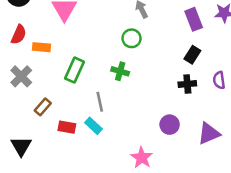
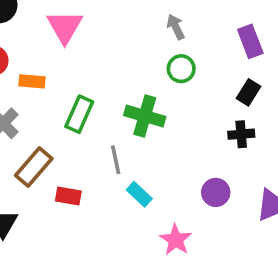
green circle: (132, 38) -> (181, 69), moved
green cross: (120, 71) -> (145, 116), size x1.5
brown rectangle: (43, 107) -> (34, 167), size x1.5
cyan rectangle: (93, 126) -> (139, 194), moved

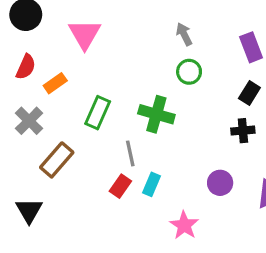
orange rectangle: (32, 81) -> (55, 83), turned -40
cyan rectangle: (139, 194) -> (151, 184), turned 70
red rectangle: (68, 196) -> (120, 186), moved, turned -65

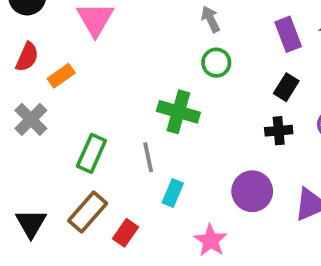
green rectangle: (98, 113) -> (91, 153), moved
brown rectangle: (57, 160) -> (88, 212), moved
purple circle: (220, 183) -> (252, 191), size x1.4
red rectangle: (120, 186) -> (125, 233), moved

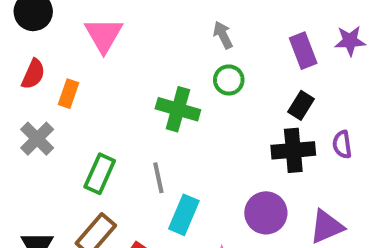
orange rectangle: (61, 76) -> (68, 94), turned -36
green cross: (178, 112) -> (178, 109), moved
black cross: (279, 131) -> (293, 150), size x1.5
cyan rectangle: (173, 193) -> (184, 215), size x1.4

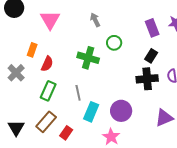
gray arrow: (223, 35) -> (95, 20), moved
red semicircle: (33, 74) -> (47, 64), moved
purple circle: (266, 213) -> (121, 111), moved

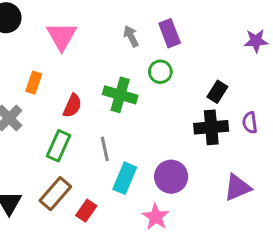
purple rectangle: (152, 28) -> (170, 33), moved
red semicircle: (47, 64) -> (72, 106), moved

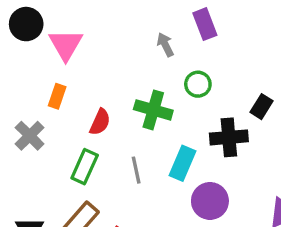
purple rectangle: (170, 33) -> (205, 24), moved
pink triangle: (62, 36) -> (66, 45), moved
black cross: (211, 127) -> (229, 137), moved
cyan rectangle: (125, 178) -> (182, 163), moved

